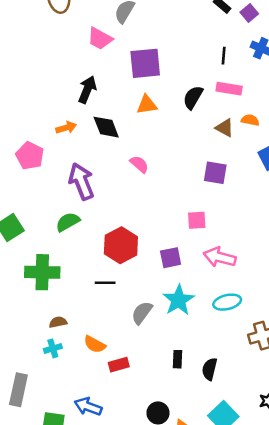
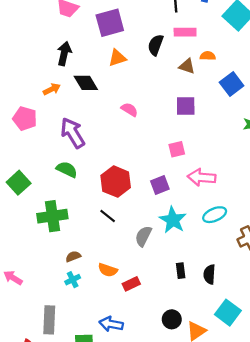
pink semicircle: (139, 164) -> (129, 110), moved
green semicircle: (68, 222) -> (67, 169), turned 65
black line: (105, 283) -> (108, 216), turned 49

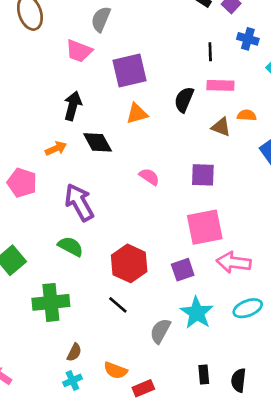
purple square: (186, 106) -> (203, 175), moved
pink square: (177, 149) -> (205, 227), size x1.8
brown semicircle: (73, 256) -> (74, 352), turned 136

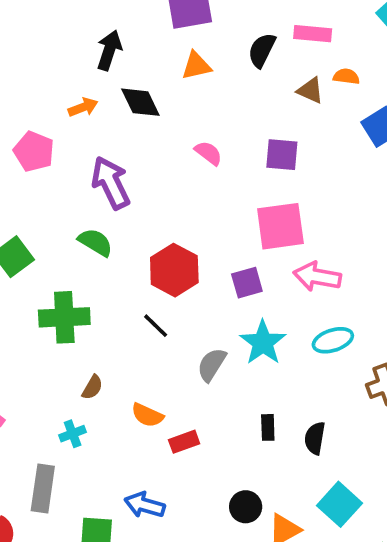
cyan cross: (72, 380) -> (73, 434), moved

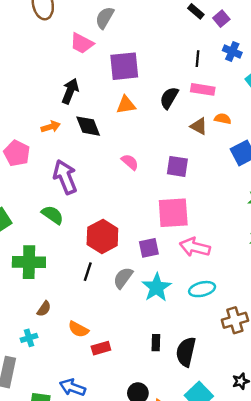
black line: (156, 326) -> (88, 272), turned 60
gray semicircle: (212, 365) -> (123, 278), moved
black semicircle: (315, 438) -> (186, 352), size x1.4

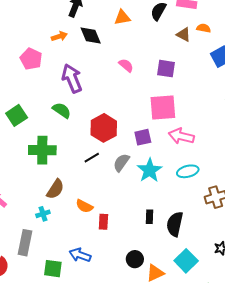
black line: (88, 272) -> (92, 158), turned 42
brown semicircle: (44, 309) -> (55, 189), size x1.5
red rectangle: (101, 348) -> (103, 222), turned -70

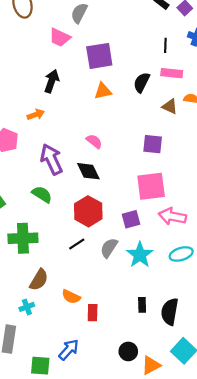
black diamond: (91, 35) -> (88, 171), moved
pink semicircle: (126, 65) -> (94, 141), moved
blue arrow: (80, 255) -> (69, 350), turned 115

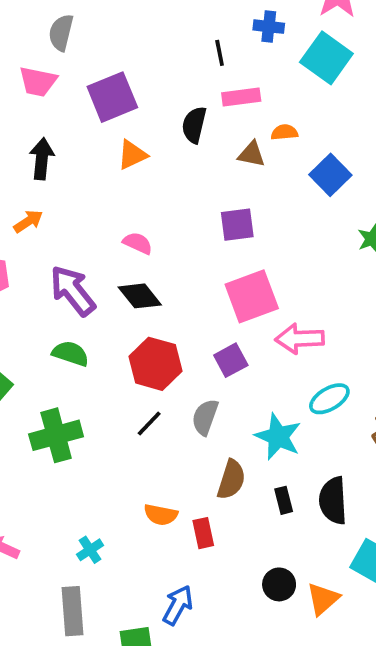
cyan star: (140, 255) -> (278, 437), moved
brown semicircle: (39, 280) -> (231, 480), moved

